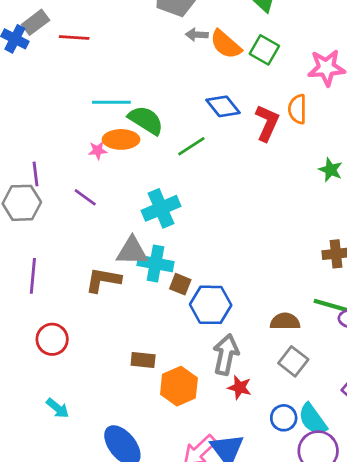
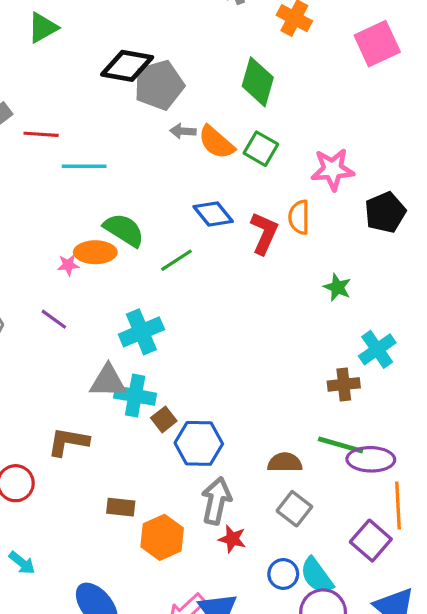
cyan line: (111, 102) -> (84, 166), moved
brown L-shape: (103, 280) -> (68, 442), moved
brown square: (180, 284) -> (164, 419), turned 30

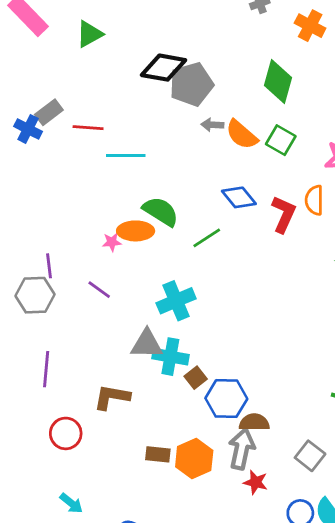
brown semicircle: (285, 462) -> (254, 422), moved
orange hexagon: (162, 537) -> (194, 459), moved

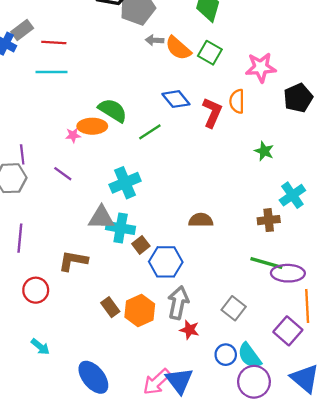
cyan line: (126, 156) -> (52, 72), moved
brown semicircle: (254, 422) -> (201, 220), moved
brown rectangle: (158, 454) -> (110, 307), turned 48

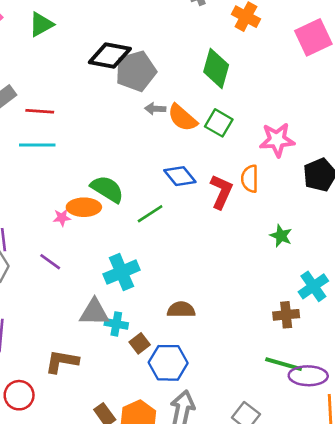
brown semicircle: (201, 220) -> (181, 310), moved
cyan cross: (121, 228) -> (116, 324), size x0.7

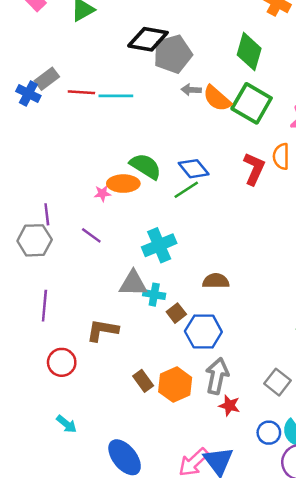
green square: (219, 123) -> (252, 103), size x1.5
cyan line: (37, 145) -> (116, 96), moved
blue diamond: (180, 176) -> (194, 169), moved

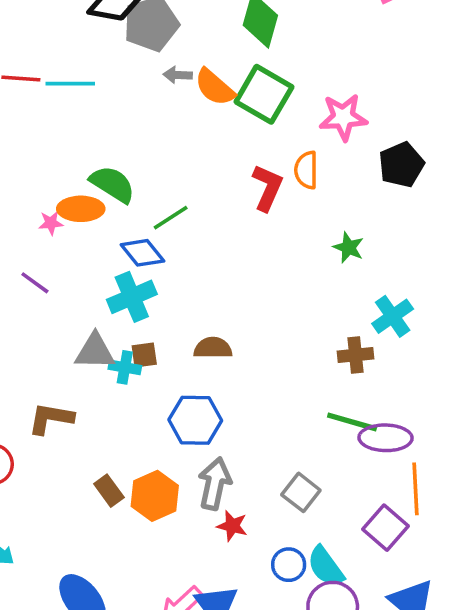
blue diamond: (194, 169) -> (142, 253), moved
brown square: (176, 313) -> (144, 355), moved, turned 30

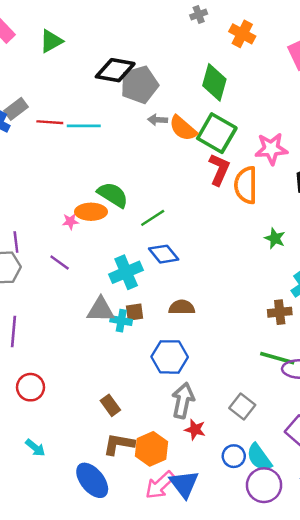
orange semicircle: (306, 170) -> (246, 185), size x1.4
red L-shape: (267, 188) -> (219, 169), moved
blue diamond: (142, 253) -> (164, 254), moved
brown L-shape: (51, 418) -> (119, 444), moved
orange hexagon: (155, 496) -> (151, 449), moved

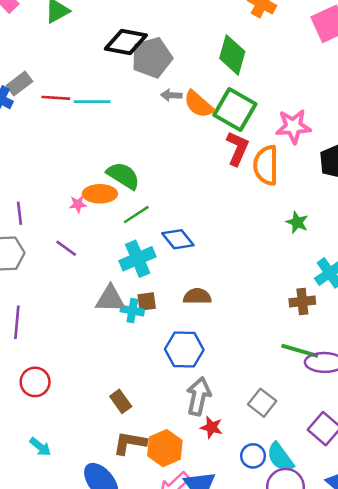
green line: (153, 218) -> (136, 215), moved
purple line: (16, 242) -> (19, 213), moved

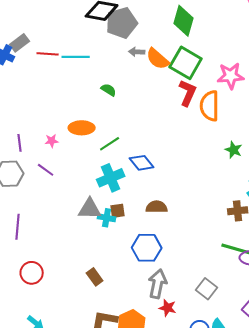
green semicircle: (123, 176) -> (109, 90), moved, size x0.6
pink star: (78, 204) -> (52, 141), moved
purple line: (66, 248) -> (46, 170), moved
brown rectangle: (121, 401) -> (95, 277), moved

